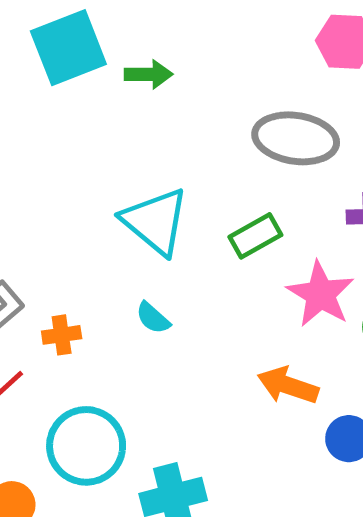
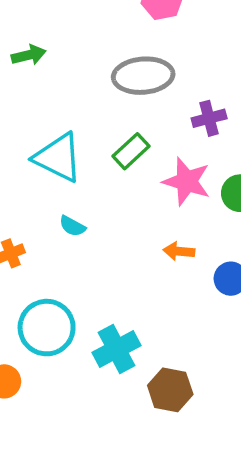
orange arrow: (288, 385) -> (179, 251), size x0.7

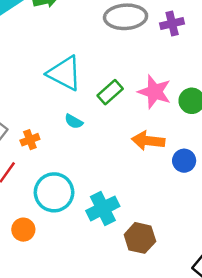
purple cross: (209, 118) -> (172, 24), moved
green rectangle: (131, 151) -> (110, 92), moved
orange arrow: (179, 251) -> (148, 141), size x1.5

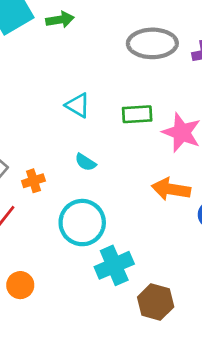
cyan triangle: (65, 73) -> (78, 105), size x0.6
green rectangle: (110, 92) -> (137, 114), moved, turned 35
cyan circle: (54, 192) -> (82, 223), moved

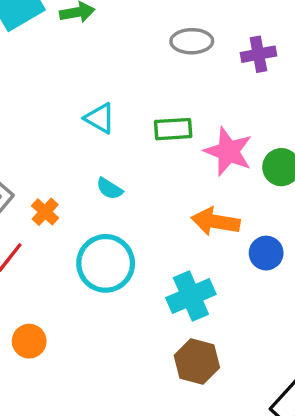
gray ellipse: (152, 43) -> (192, 41), size x0.7
orange cross: (33, 181) -> (45, 212), turned -30
cyan cross: (114, 265) -> (191, 296), moved

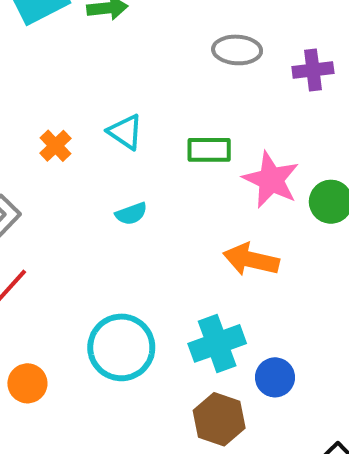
cyan semicircle: (109, 189) -> (131, 214), turned -56
orange cross: (45, 212) -> (55, 146), moved
blue circle: (266, 253) -> (275, 377), moved
cyan circle: (106, 263) -> (121, 347), moved

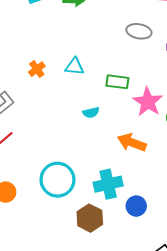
cyan triangle: (125, 132) -> (75, 67), turned -36
cyan semicircle: (131, 214) -> (91, 113), moved
brown hexagon: (219, 419) -> (90, 218), moved

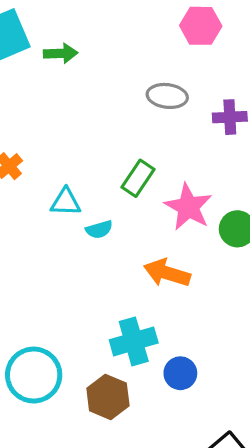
cyan triangle: (75, 67) -> (66, 202), moved
green rectangle: (117, 82) -> (138, 178), turned -60
cyan circle: (57, 180) -> (34, 375), moved

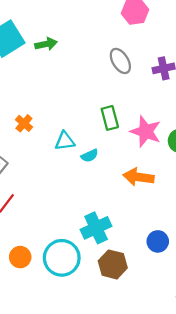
gray ellipse: (167, 96) -> (120, 61), turned 60
green rectangle: (138, 178) -> (110, 118), turned -40
cyan cross: (134, 341) -> (96, 228), moved

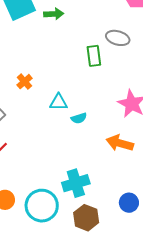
gray ellipse: (120, 61) -> (118, 38), turned -50
green rectangle: (110, 118) -> (94, 56), moved

